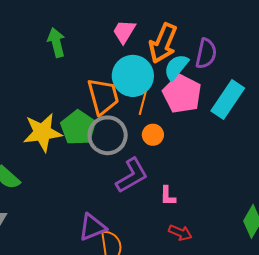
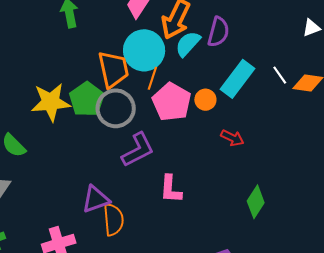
pink pentagon: (182, 94) -> (172, 102), moved
orange circle: (153, 135) -> (205, 100), moved
pink L-shape: (168, 196) -> (171, 189), moved, size x1.4
red arrow: (180, 233) -> (232, 138), moved

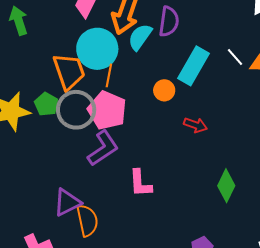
green pentagon: (87, 99) -> (46, 104), size x0.7
pink pentagon: (172, 102) -> (107, 110), moved

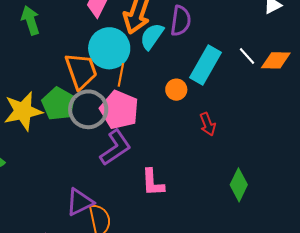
green pentagon: (46, 104) -> (58, 104), size x1.4
red arrow: (195, 125) -> (208, 124), turned 50

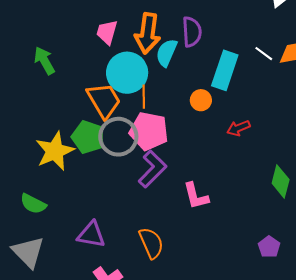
red arrow: (208, 124) -> (238, 128), turned 100
purple triangle: (80, 202) -> (91, 235), moved, turned 48

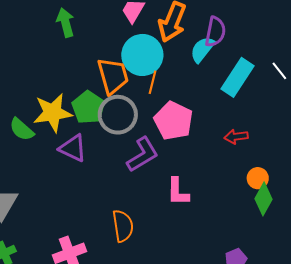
cyan semicircle: (167, 53) -> (202, 49), moved
orange circle: (201, 100) -> (258, 178), moved
pink pentagon: (149, 131) -> (173, 121), moved
green semicircle: (33, 204) -> (22, 129), moved
purple triangle: (91, 235) -> (73, 148), moved

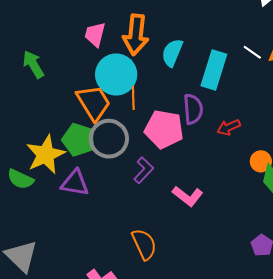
purple semicircle: (215, 32) -> (193, 109), moved
purple L-shape: (143, 155) -> (144, 170), size x0.7
pink L-shape: (178, 192) -> (188, 196), turned -36

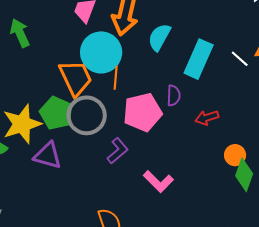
white line: (252, 52) -> (240, 59), moved
purple semicircle: (193, 109) -> (174, 95), size x0.7
pink pentagon: (164, 129) -> (142, 112), turned -30

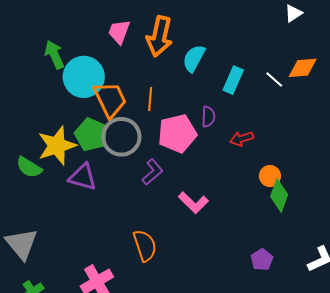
cyan circle: (101, 52) -> (84, 77), moved
cyan rectangle: (199, 59) -> (233, 80), size x0.7

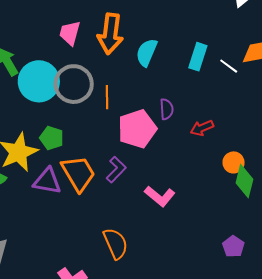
cyan rectangle: (233, 80) -> (198, 57), moved
orange trapezoid: (110, 99) -> (78, 173), moved
green pentagon: (91, 135) -> (52, 138), size x0.7
gray circle: (121, 137) -> (74, 84), moved

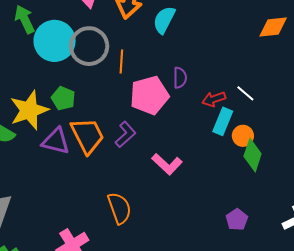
cyan rectangle: (198, 57) -> (223, 121), moved
white line: (229, 66) -> (245, 93), moved

